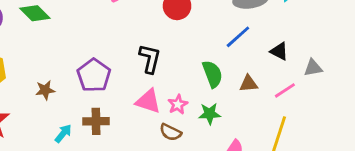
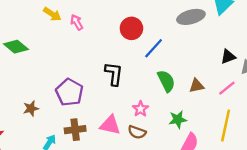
blue line: (238, 37) -> (154, 48), moved
black triangle: (279, 51) -> (228, 57), moved, turned -42
pink triangle: (148, 101) -> (110, 125), moved
green star: (210, 114) -> (178, 119), moved

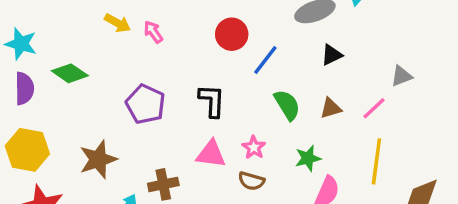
black triangle: (228, 57) -> (332, 55), moved
purple pentagon: (69, 92) -> (145, 104), moved
brown star: (31, 108) -> (98, 159), size x1.6
pink triangle: (110, 125) -> (211, 154), moved

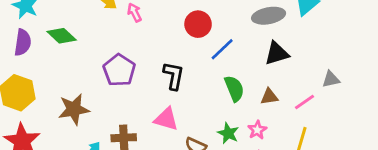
black triangle: (332, 55) -> (277, 53), size x1.4
pink star: (254, 147) -> (257, 130), moved
green star: (308, 158) -> (228, 133), moved, turned 30

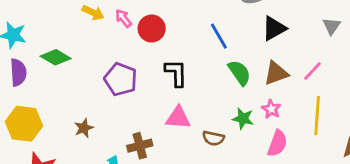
red circle: (198, 24) -> (152, 28), moved
blue line: (222, 49) -> (219, 36), turned -64
gray triangle: (331, 79) -> (332, 26), moved, turned -30
brown triangle: (269, 97) -> (276, 73), size x1.4
brown star: (74, 109) -> (84, 128), size x0.6

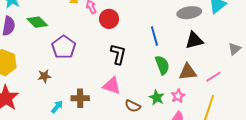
purple pentagon: (121, 79) -> (64, 47), moved

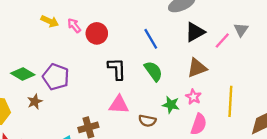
green diamond: (37, 22) -> (23, 74), moved
green semicircle: (162, 65) -> (153, 71), moved
brown star: (44, 76) -> (35, 102), moved
pink line: (213, 77) -> (222, 40), moved

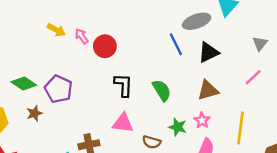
gray triangle: (241, 30) -> (260, 44), moved
blue line: (151, 39) -> (176, 44), moved
pink line: (222, 40) -> (253, 77), moved

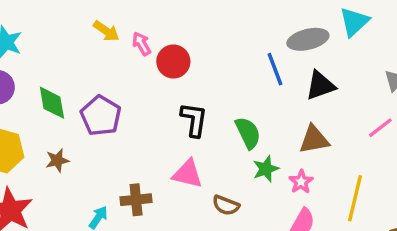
green diamond: (24, 83) -> (52, 103), turned 40
brown star: (34, 113) -> (57, 160), moved
green star: (178, 127) -> (266, 169), moved, turned 30

